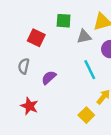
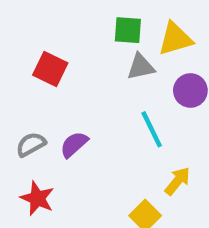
green square: (64, 21) -> (128, 30), moved
gray semicircle: (24, 66) -> (31, 144), moved, turned 49

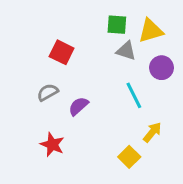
gray triangle: (141, 67) -> (126, 51), turned 30
gray semicircle: (31, 144) -> (48, 92), moved

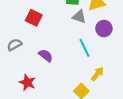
gray semicircle: (48, 92) -> (14, 45), moved
purple semicircle: (78, 106) -> (46, 55), turned 80

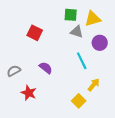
gray semicircle: (14, 45) -> (14, 71), moved

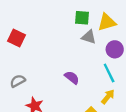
red square: (35, 33) -> (17, 38), moved
cyan line: (82, 61) -> (109, 73), moved
purple semicircle: (46, 68) -> (72, 78), moved

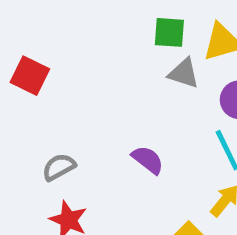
gray semicircle: (18, 81) -> (59, 167), moved

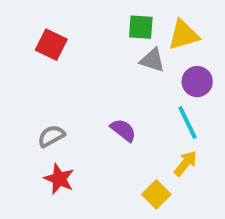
red square: (30, 76) -> (51, 45), moved

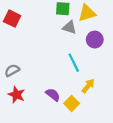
cyan line: (187, 122) -> (74, 63), moved
purple semicircle: (123, 130) -> (53, 95), moved

